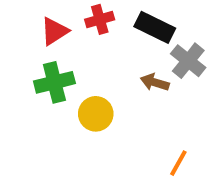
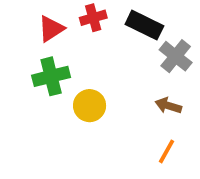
brown arrow: (155, 82) -> (168, 106), moved

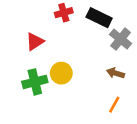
red triangle: (51, 29) -> (35, 42), moved
green cross: (51, 76) -> (35, 82), moved

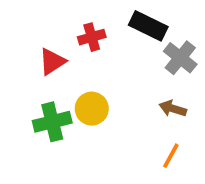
red cross: (64, 13) -> (92, 37), moved

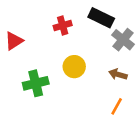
red triangle: (52, 62) -> (14, 41), moved
yellow circle: (92, 109) -> (74, 67), moved

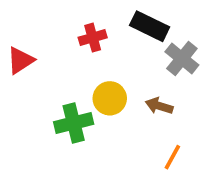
brown arrow: (118, 74) -> (159, 106), moved
green cross: (36, 83) -> (74, 123), moved

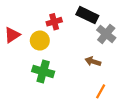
yellow circle: (110, 98) -> (40, 41), moved
green cross: (74, 123) -> (43, 71), turned 30

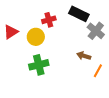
green cross: (43, 71) -> (39, 65), turned -30
orange line: (101, 91) -> (98, 71), moved

